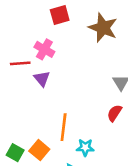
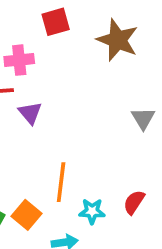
pink cross: (44, 49) -> (19, 60), moved, turned -36
red semicircle: (114, 113) -> (134, 202), moved

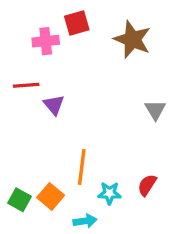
pink cross: (19, 60) -> (46, 41), moved

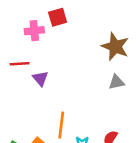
brown star: (132, 39) -> (115, 47), moved
gray triangle: (155, 110) -> (116, 82), turned 49

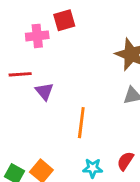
orange line: (61, 125) -> (81, 123), moved

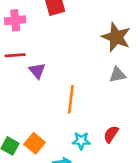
pink cross: (37, 36) -> (15, 20), moved

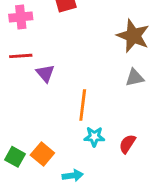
cyan star: (81, 141) -> (94, 137), moved

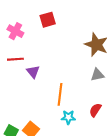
pink cross: (21, 17) -> (15, 31), turned 35
red semicircle: (127, 144) -> (95, 110), moved

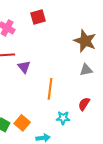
cyan star: (68, 117) -> (63, 118), moved

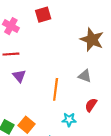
purple triangle: (24, 67) -> (19, 76), moved
gray triangle: (86, 70) -> (85, 76), moved, turned 32

